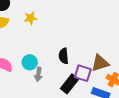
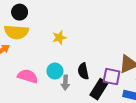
yellow star: (31, 18) -> (59, 37), moved
black semicircle: (64, 56) -> (83, 71), moved

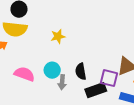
black rectangle: (99, 89) -> (96, 90), turned 36

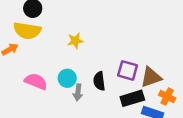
purple square: (109, 78) -> (128, 70), moved
black rectangle: (96, 90) -> (132, 98), moved

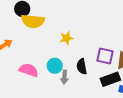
yellow semicircle: (27, 31) -> (33, 21), moved
yellow star: (75, 41) -> (66, 38), moved

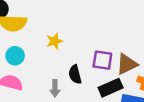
cyan circle: (55, 66) -> (15, 56), moved

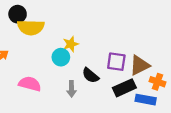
cyan circle: (15, 56) -> (61, 57), moved
black semicircle: (75, 74) -> (90, 75), turned -36

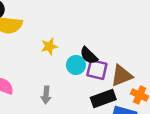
cyan circle: (61, 57) -> (76, 65), moved
black semicircle: (90, 75) -> (89, 56), moved

